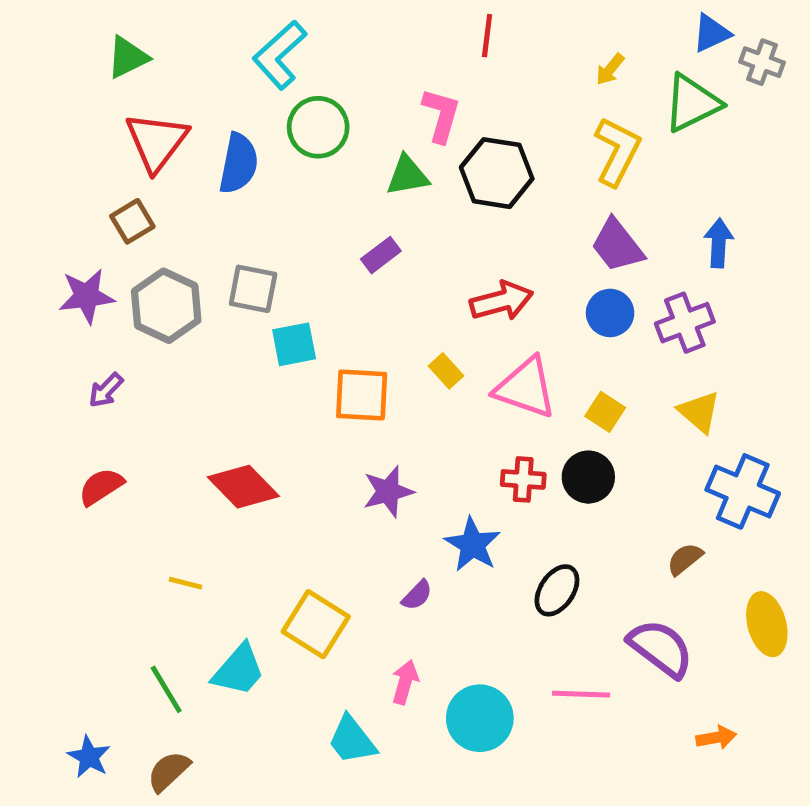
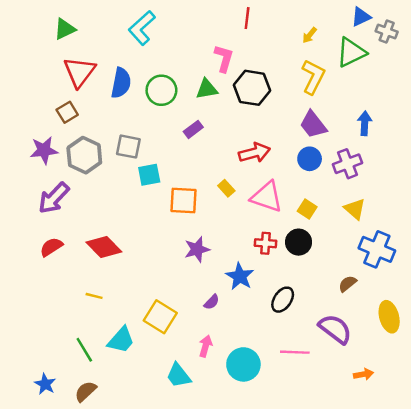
green circle: (318, 127) -> (161, 90), moved
purple arrow: (106, 390) -> (54, 198), size x1.8
red diamond: (243, 487) -> (104, 247), moved

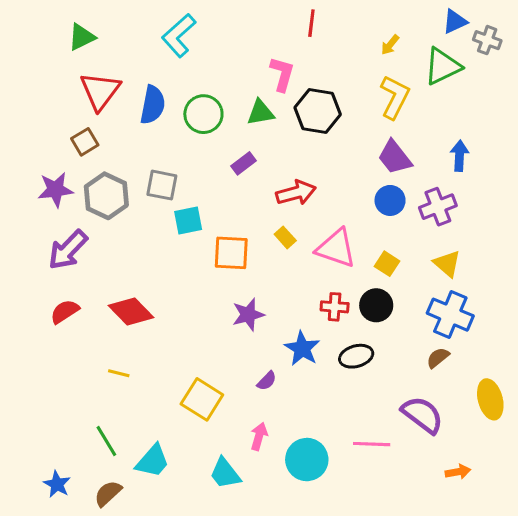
red arrow: (254, 153) -> (296, 193), moved
blue cross: (377, 249) -> (450, 315), moved
black ellipse: (283, 300) -> (356, 356), moved, turned 40
cyan trapezoid: (121, 340) -> (153, 461), moved

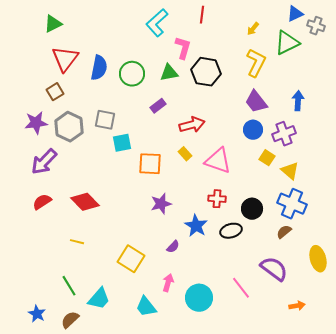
cyan L-shape: (179, 35) -> (157, 23), moved
yellow square: (387, 264) -> (267, 158), moved
black circle: (376, 305) -> (252, 209), moved
pink line: (372, 444) -> (241, 288), turned 50

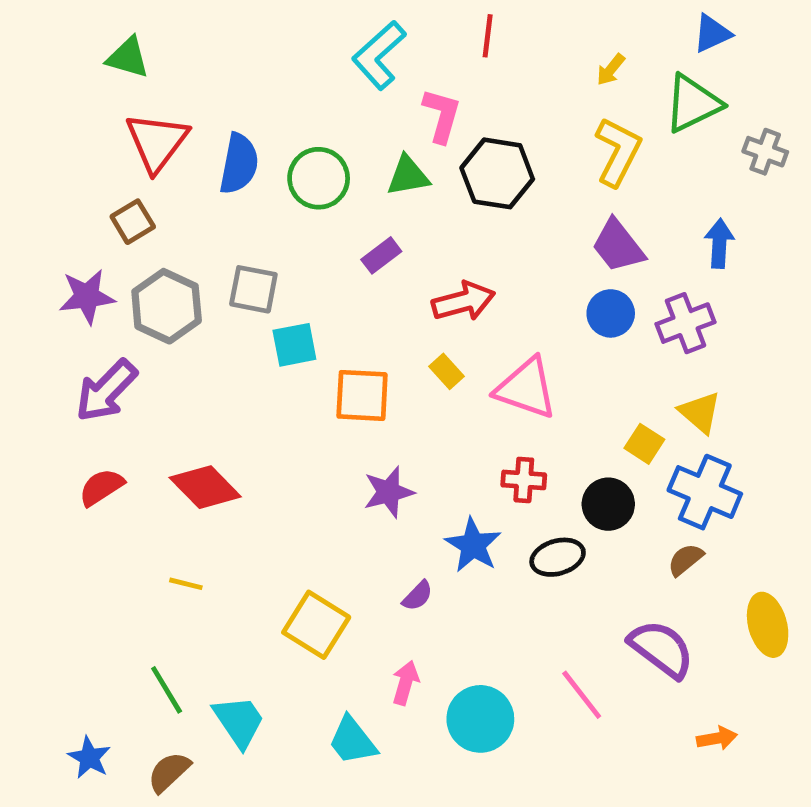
green triangle: (53, 24) -> (128, 58), turned 42
gray cross: (316, 26) -> (765, 152), moved
yellow square: (267, 158) -> (644, 444), moved
cyan trapezoid: (99, 299) -> (239, 721), turned -75

